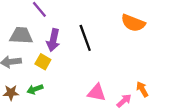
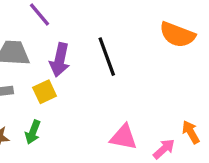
yellow square: (43, 62) -> (45, 92), turned 35
green arrow: (35, 89) -> (33, 132), turned -49

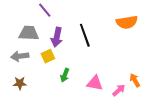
orange semicircle: (177, 35) -> (127, 22), turned -30
green arrow: (33, 132) -> (65, 75), moved

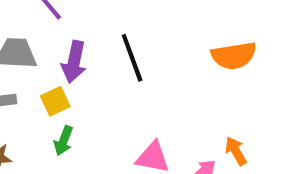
orange semicircle: (127, 22) -> (234, 56), moved
green arrow: (65, 75) -> (64, 141), moved

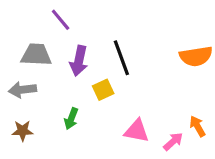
yellow square: (55, 101) -> (103, 90), moved

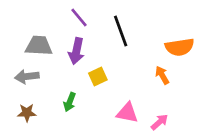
purple line: (61, 20) -> (79, 18), moved
black line: (121, 58) -> (121, 31), moved
orange arrow: (197, 126) -> (162, 75), moved

